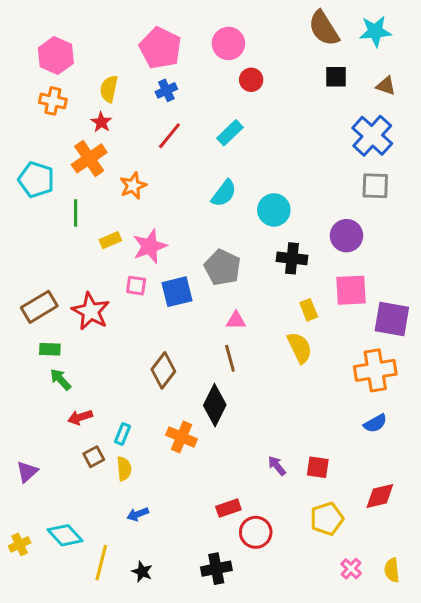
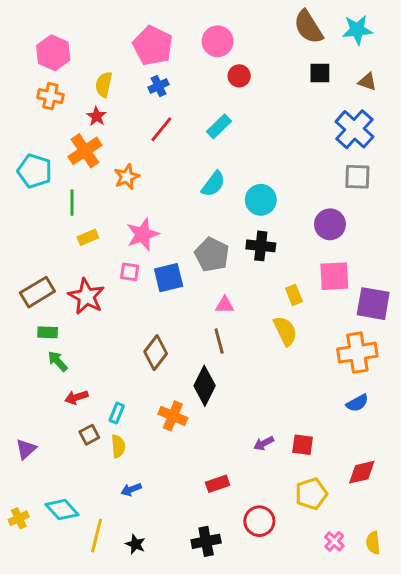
yellow rectangle: (110, 240) -> (88, 237), moved
black cross: (292, 258) -> (261, 246), moved
purple arrow: (277, 466) -> (264, 443), turned -78
red circle: (256, 532) -> (259, 521), moved

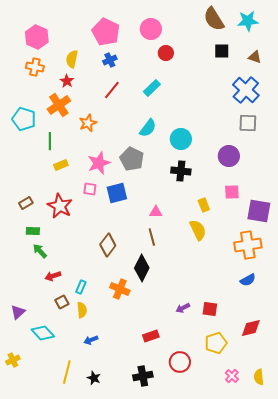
gray pentagon: (212, 255) -> (132, 159), moved
pink square: (334, 276) -> (232, 192), size x0.7
brown rectangle: (37, 292) -> (26, 203), size x0.6
cyan diamond: (62, 510) -> (43, 333), moved

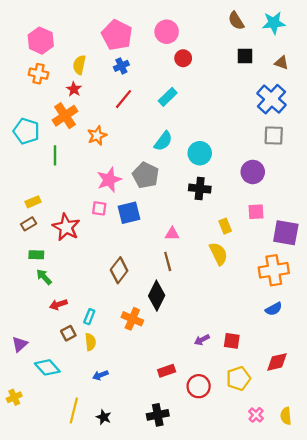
brown semicircle: (214, 19) -> (236, 21), size x0.7
yellow rectangle: (61, 165) -> (33, 202), moved
red circle: (180, 362) -> (199, 386), moved

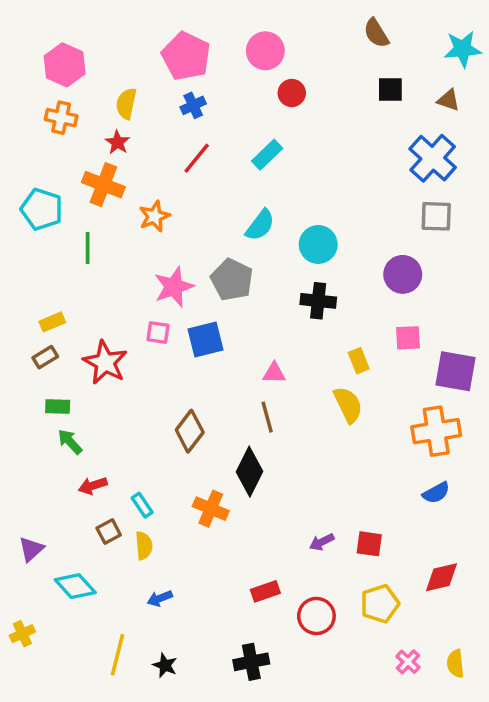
cyan star: (274, 23) -> (463, 49), moved
orange cross: (65, 116) -> (103, 185), turned -35
cyan rectangle: (89, 317) -> (142, 505), turned -56

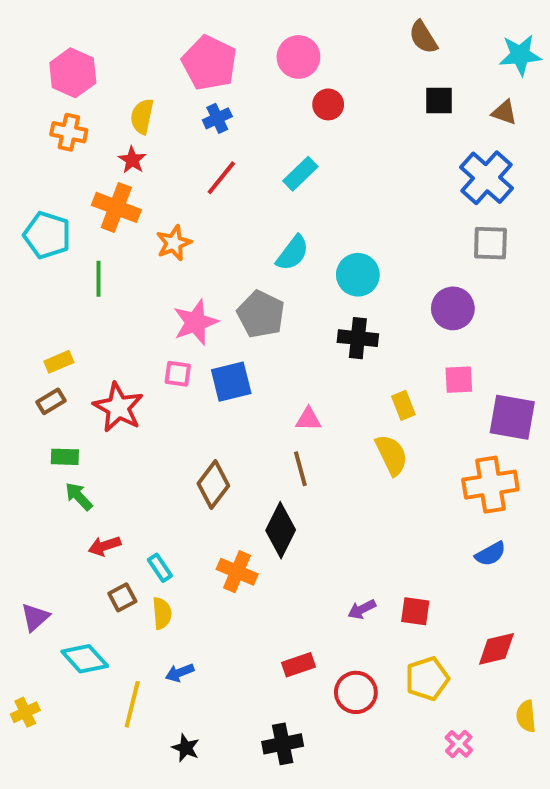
yellow line: (117, 655) -> (132, 704), moved
yellow semicircle: (456, 664) -> (526, 716), moved

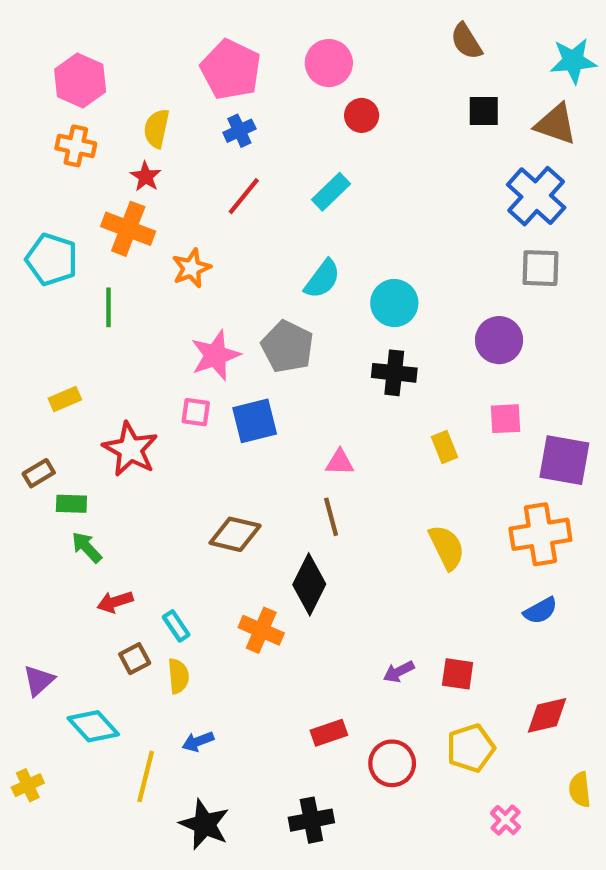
brown triangle: (504, 112) -> (556, 124), size x1.5
brown rectangle: (51, 401) -> (39, 473), moved
yellow semicircle: (391, 455) -> (447, 547), moved
brown diamond: (213, 485) -> (235, 534), turned 66
black star: (186, 748) -> (205, 824), size x1.6

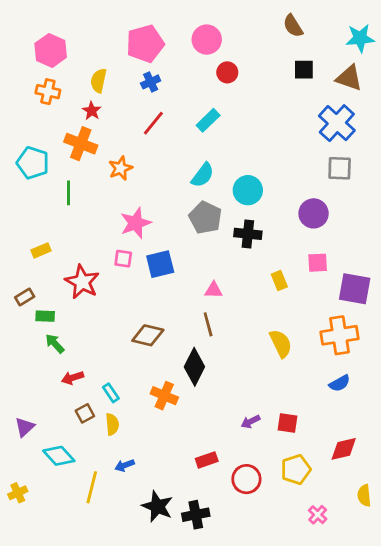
pink pentagon: (231, 70) -> (145, 44), turned 30
gray pentagon: (287, 347) -> (205, 218), moved
black star: (205, 824) -> (157, 506), moved

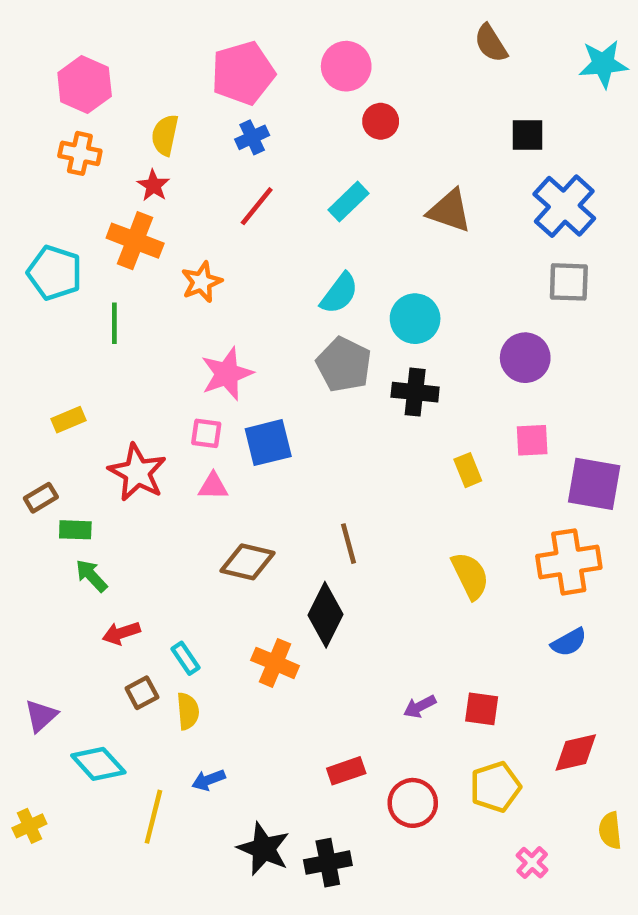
black square: (304, 70) -> (528, 135), moved
brown triangle: (349, 78) -> (449, 211), moved
pink triangle: (214, 290) -> (213, 486), moved

